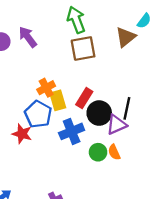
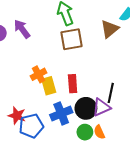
red rectangle: (84, 98) -> (73, 84), turned -36
black circle: (99, 113) -> (86, 108), moved
blue pentagon: (38, 114) -> (31, 126), moved, turned 30

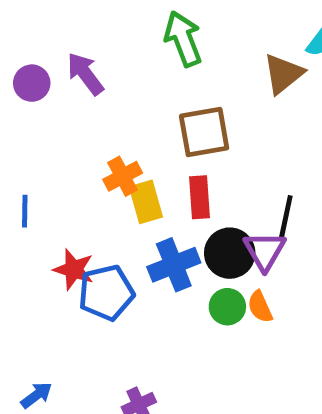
brown square: (71, 39) -> (204, 132), moved
purple triangle: (101, 107) -> (265, 251), turned -36

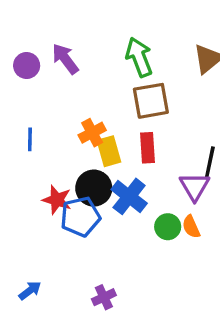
green arrow: (183, 39) -> (139, 57), moved
blue line: (25, 211) -> (30, 139), moved
black circle: (230, 253) -> (94, 188), moved
blue cross: (174, 265) -> (129, 196), turned -30

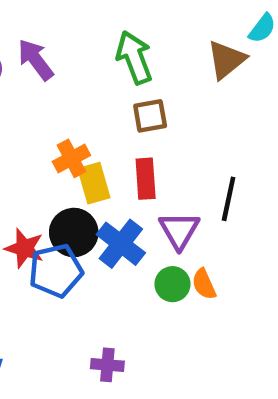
brown square: (151, 101) -> (150, 116), size x0.7
purple triangle: (195, 186) -> (179, 230), moved
purple cross: (104, 297) -> (107, 365), moved, turned 30

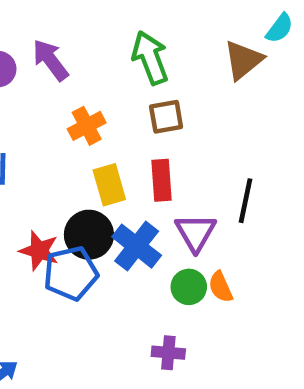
orange cross: (71, 158) -> (87, 126), moved
purple cross: (107, 365) -> (168, 353), moved

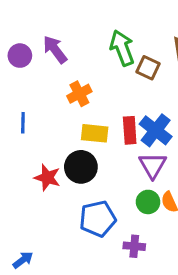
brown square: (166, 117) -> (148, 68), moved, turned 35
yellow rectangle: (109, 185) -> (95, 133), turned -68
blue cross: (137, 246) -> (156, 130), moved
blue pentagon: (71, 273) -> (98, 219), moved

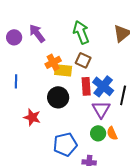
brown square: (148, 68) -> (83, 60), moved
yellow rectangle: (95, 133) -> (63, 70), moved
black circle: (81, 167) -> (58, 97), moved

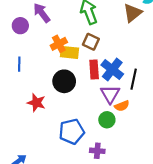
purple circle: (14, 37) -> (20, 26), moved
orange semicircle: (112, 133) -> (122, 106), moved, turned -88

